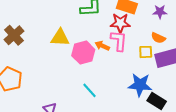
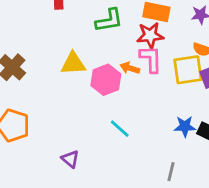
yellow square: (146, 52) -> (188, 70), size x1.6
blue star: (140, 85) -> (185, 126), moved, size x0.7

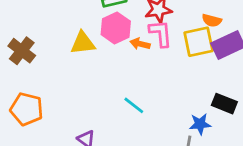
pink hexagon: (106, 80) -> (116, 28), moved
blue star: (185, 126) -> (200, 124), moved

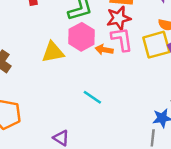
cyan line: (134, 105) -> (92, 97), moved

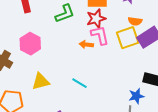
pink hexagon: (82, 37) -> (30, 44), moved
yellow triangle: (53, 52) -> (41, 81), moved

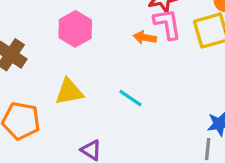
pink hexagon: (30, 44) -> (75, 29), moved

